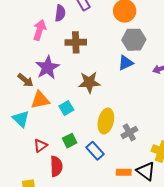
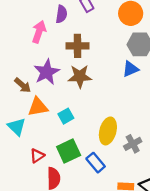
brown star: (89, 82) -> (80, 76), moved
green square: (70, 141) -> (69, 151), size x1.5

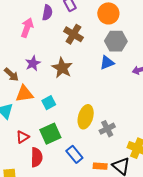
brown cross: (77, 46) -> (73, 34), moved, turned 30
purple star: (47, 72) -> (33, 63), size x0.7
brown star: (80, 76) -> (62, 68), turned 30
blue rectangle: (96, 163) -> (74, 154), moved

